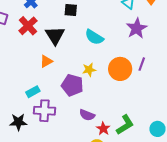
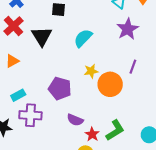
cyan semicircle: (94, 37) -> (83, 38), turned 102
orange triangle: (46, 61) -> (12, 61), moved
orange circle: (120, 69) -> (110, 84), moved
yellow star: (89, 70) -> (91, 71), moved

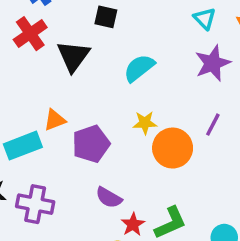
orange triangle: (12, 61) -> (55, 120), moved
purple pentagon: (60, 89) -> (91, 144), turned 30
cyan rectangle: (18, 95) -> (23, 146), size x1.5
purple cross: (30, 115) -> (35, 204), moved

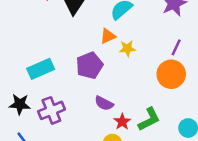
orange triangle: (55, 120) -> (108, 36), moved
orange circle: (173, 148) -> (171, 74), moved
purple cross: (35, 204) -> (51, 110), turned -30

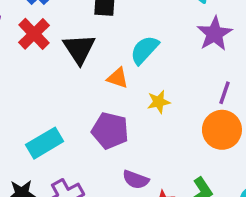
orange triangle: (108, 36) -> (118, 78), moved, turned 49
purple pentagon: (89, 65) -> (110, 131), turned -30

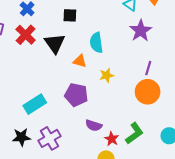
cyan semicircle: (144, 50) -> (96, 43), turned -48

